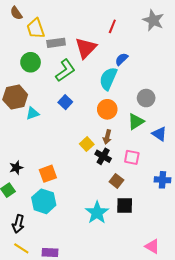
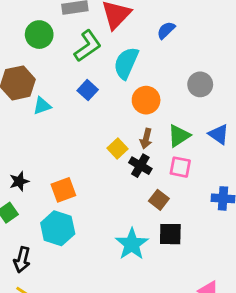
cyan semicircle: (108, 79) -> (126, 63), moved
green triangle: (136, 122) -> (179, 136), moved

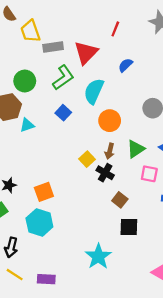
green circle: (39, 35) -> (25, 81), moved
pink square: (180, 167) -> (149, 174), moved
cyan star: (132, 244) -> (98, 256), moved

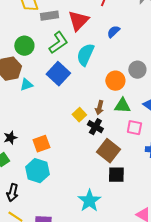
blue square: (63, 113) -> (58, 74), size x1.6
orange circle: (110, 121) -> (115, 81), moved
green triangle: (136, 149) -> (122, 106), turned 36
brown square: (120, 200) -> (108, 151), size x1.6

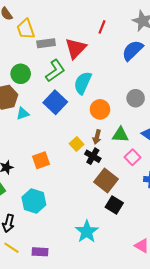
blue semicircle: (113, 32) -> (133, 50), moved, size x1.6
orange circle: (115, 81) -> (100, 109), moved
pink square: (134, 128) -> (133, 157), turned 35
orange square: (41, 144) -> (41, 160), moved
black square: (116, 175) -> (114, 205), turned 30

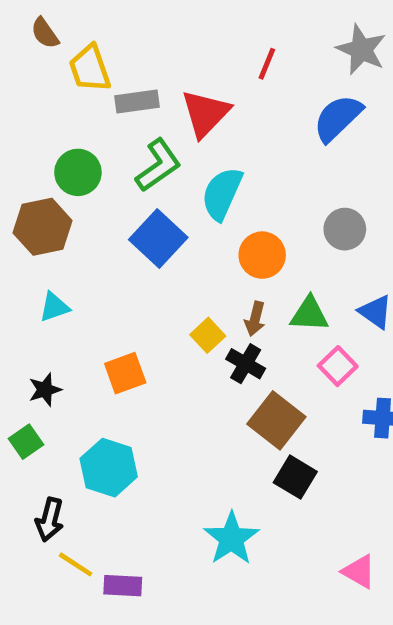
cyan triangle: (23, 113) -> (54, 307), moved
yellow line: (11, 248) -> (76, 564), moved

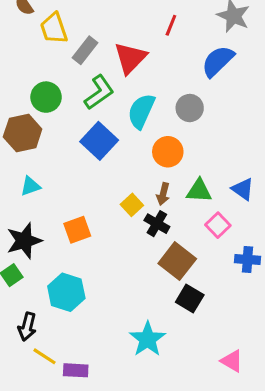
gray rectangle: (137, 102) -> (85, 50), turned -44
gray circle: (345, 229) -> (190, 108), moved
black star: (45, 390) -> (24, 241), size x1.6

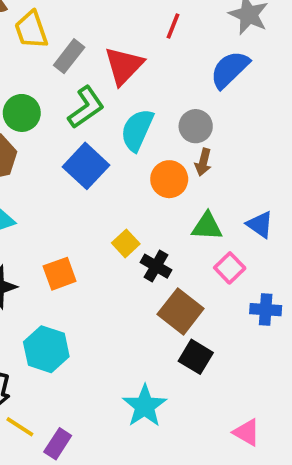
brown arrow: (163, 194) -> (203, 162), moved
purple rectangle: (76, 370) -> (58, 444), turned -60

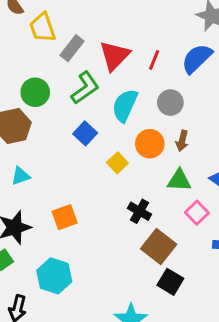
red line: (173, 26) -> (154, 60), moved
brown arrow: (203, 162) -> (182, 141), moved
blue square: (86, 166) -> (85, 133), size x0.7
yellow square: (126, 243) -> (117, 163), moved

